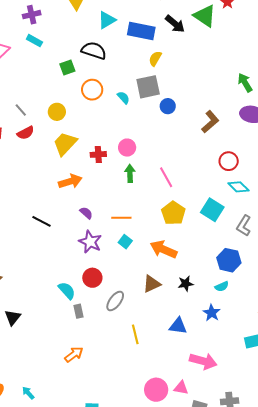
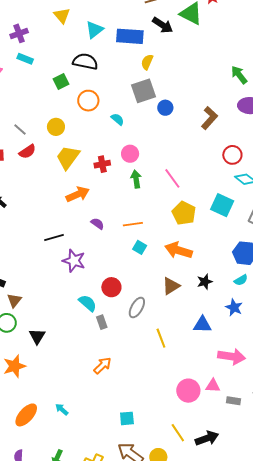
cyan semicircle: (123, 98) -> (118, 119), moved
black line: (41, 221) -> (54, 237), turned -36
purple star: (90, 242) -> (74, 261), moved

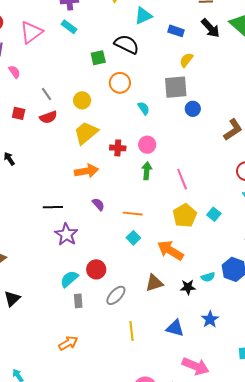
blue rectangle: (130, 36) -> (176, 31), size x0.6
cyan square: (222, 205) -> (214, 214), moved, size x0.6
cyan semicircle: (241, 280) -> (208, 277), moved
cyan semicircle: (88, 303) -> (69, 279), turned -96

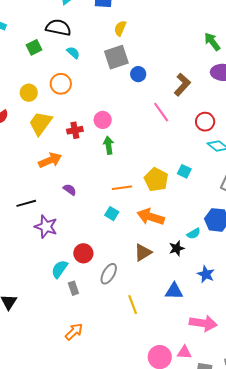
orange circle: (120, 83) -> (61, 84), moved
cyan semicircle: (144, 108) -> (73, 53), moved
pink line: (182, 179) -> (161, 112), moved
orange line: (133, 214) -> (122, 188), moved

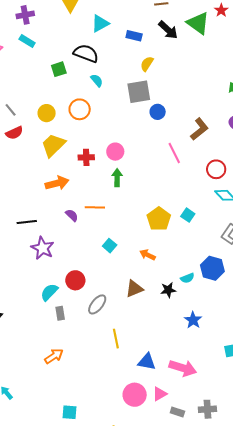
orange line: (122, 188) -> (95, 207), moved
orange arrow: (151, 217) -> (148, 255), size x0.6
blue triangle: (174, 291) -> (147, 362), moved
pink triangle: (184, 352) -> (160, 394), turned -42

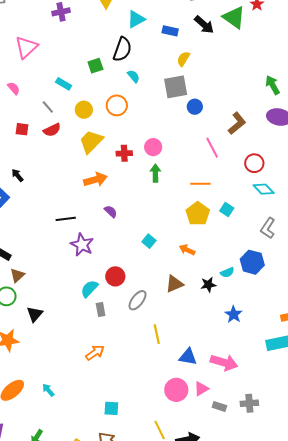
cyan rectangle: (27, 41) -> (64, 84), moved
black semicircle: (86, 53) -> (122, 49), turned 90
orange line: (95, 207) -> (200, 184), moved

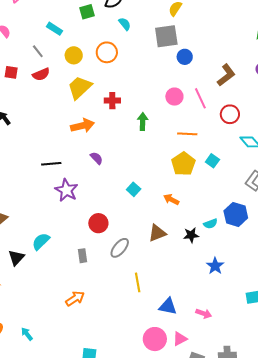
pink circle: (153, 147) -> (174, 97), moved
red circle: (254, 163) -> (230, 114), moved
cyan semicircle: (89, 289) -> (41, 241), moved
pink arrow: (224, 362) -> (204, 314), size x0.6

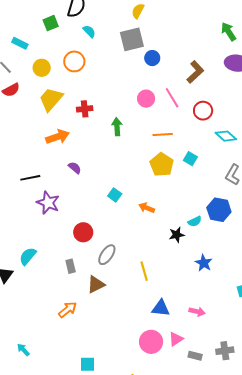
orange arrow: (171, 199) -> (147, 208), moved
brown triangle: (157, 233) -> (96, 285), moved
yellow line: (138, 282) -> (144, 271), moved

